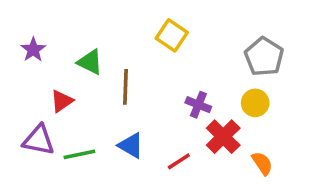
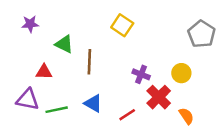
purple star: (33, 50) -> (30, 24), moved, turned 30
gray pentagon: (264, 57) -> (202, 34), moved
red triangle: (62, 101) -> (44, 72), turned 36

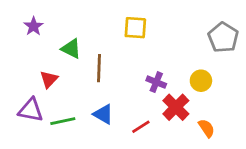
purple star: (30, 24) -> (33, 26), turned -30
yellow square: (122, 25) -> (135, 28), turned -30
red triangle: (44, 72) -> (49, 79), turned -48

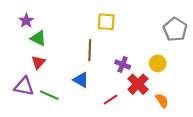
green triangle: (71, 49) -> (38, 38), moved
brown line: (99, 68) -> (90, 50), moved
blue triangle: (103, 114) -> (81, 80), moved
green line: (63, 121) -> (49, 95), turned 36

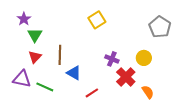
yellow square: (106, 22) -> (97, 20), turned -36
green triangle: (38, 38) -> (35, 35), turned 35
brown line: (90, 50) -> (60, 55), moved
red line: (111, 99) -> (92, 93), moved

